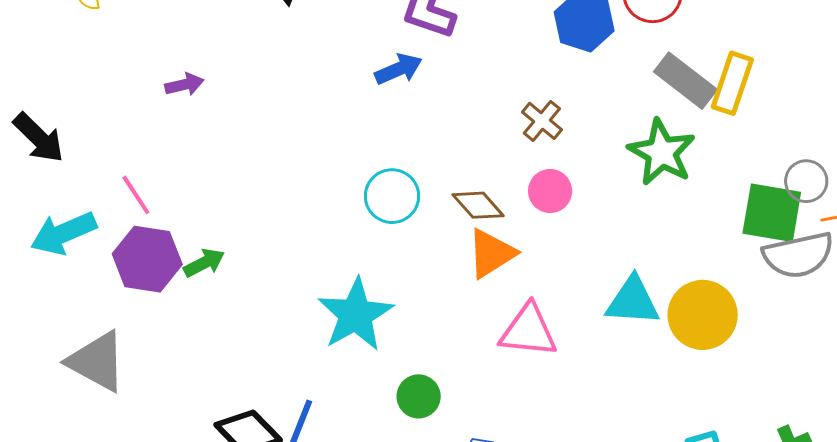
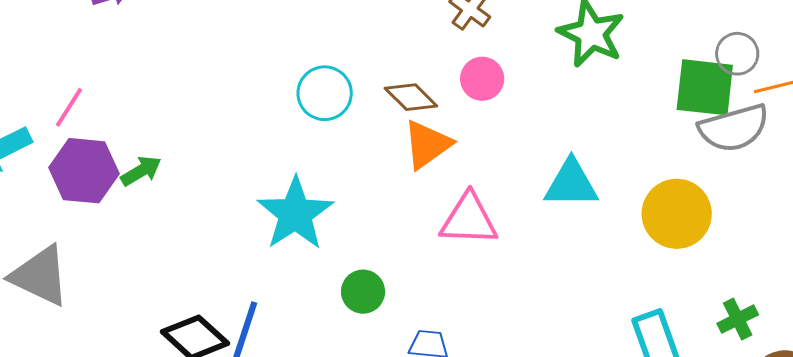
pink line: (136, 195) -> (69, 107), turned 69
yellow circle: (703, 315) -> (677, 214), moved

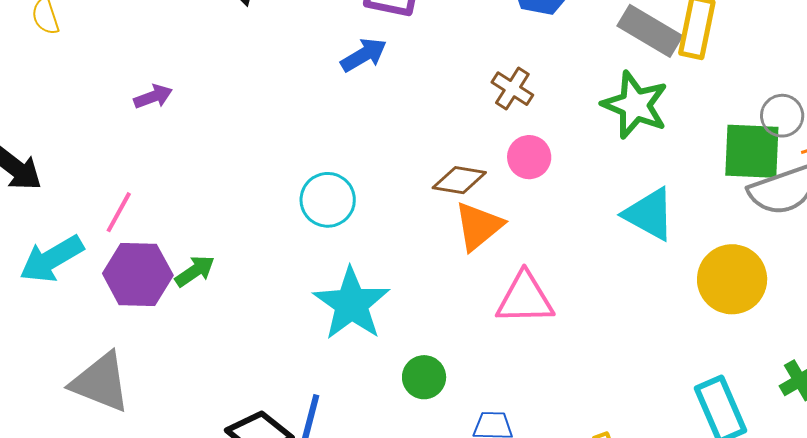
cyan circle: (325, 93) -> (328, 200), moved
brown diamond: (411, 97) -> (459, 180), turned -32
cyan triangle: (571, 184) -> (649, 214), moved, turned 32

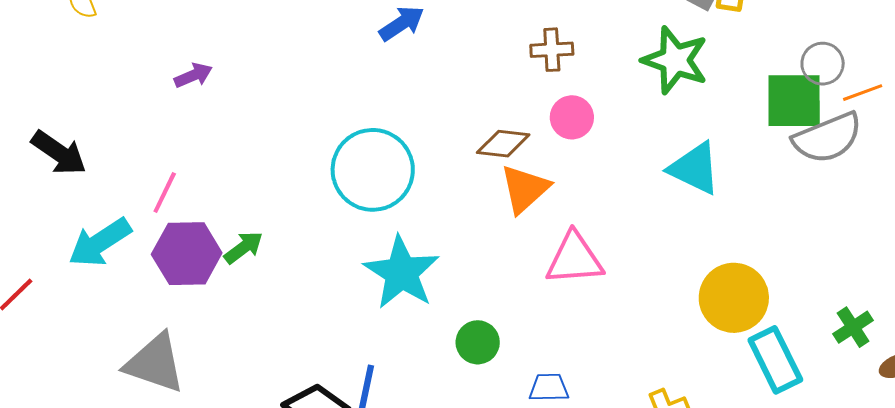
brown cross: (512, 89) -> (552, 50), turned -33
cyan circle: (328, 200) -> (373, 170), size x1.5
yellow circle: (732, 279) -> (734, 298), moved

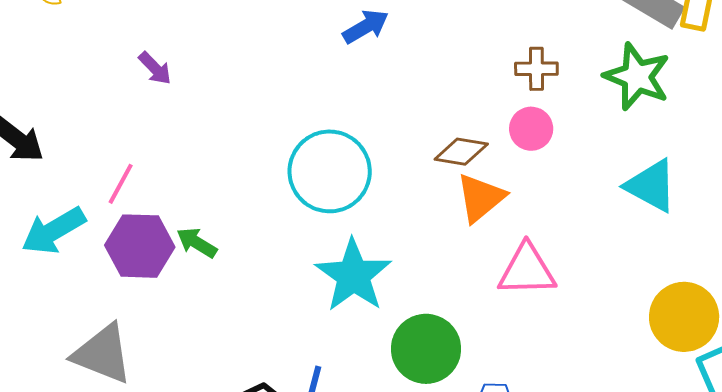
brown cross: (552, 50) -> (536, 69), moved
purple arrow: (193, 75) -> (155, 68), turned 66
green arrow: (243, 248) -> (197, 243), turned -114
green circle: (478, 342) -> (426, 349), size x1.6

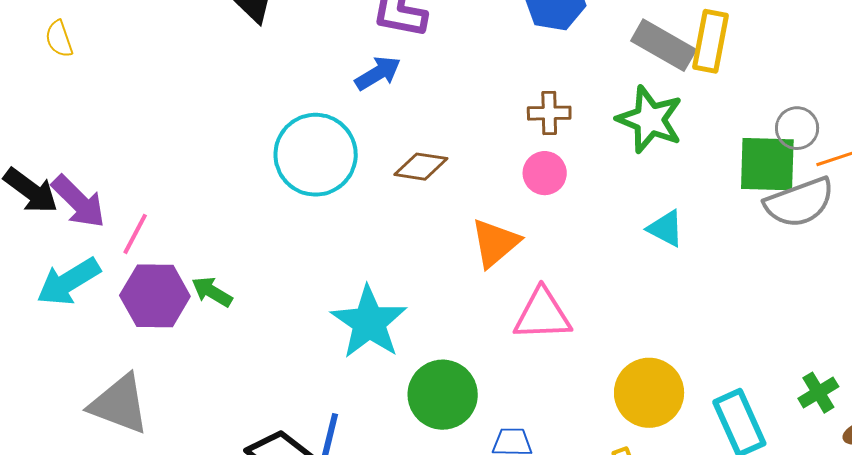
purple arrow: (155, 68) -> (79, 202), moved, size x1.6
brown diamond: (461, 152) -> (421, 167), moved
cyan circle: (330, 171) -> (316, 155), moved
cyan triangle: (651, 186) -> (666, 228), size x0.7
yellow circle: (684, 317) -> (649, 393), moved

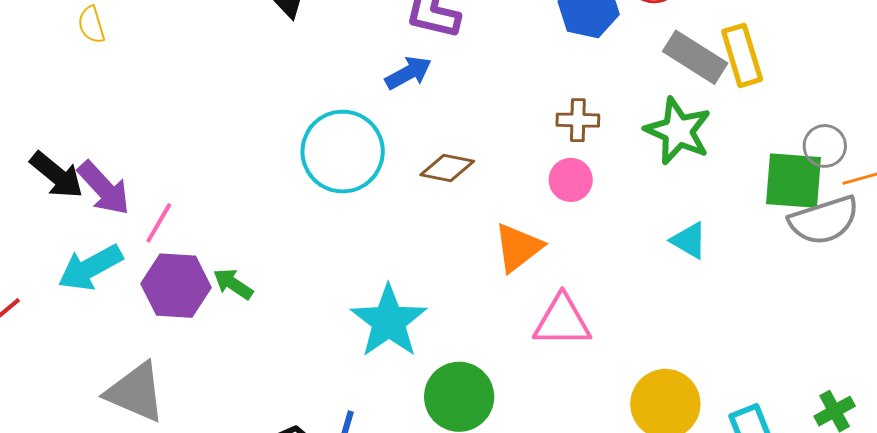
yellow rectangle: (710, 41) -> (742, 55), turned -30

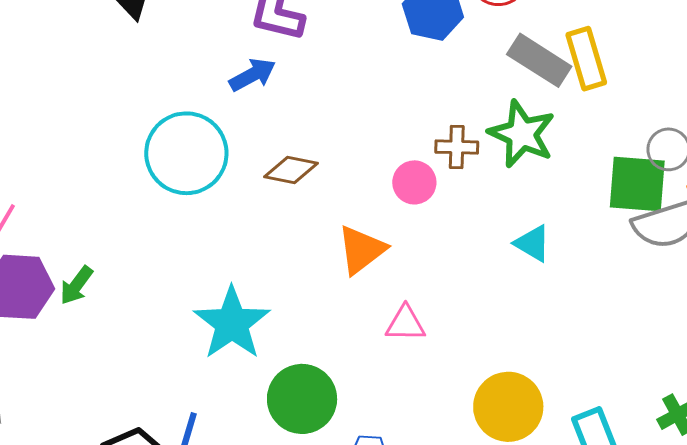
brown cross: (578, 120) -> (457, 147), moved
green arrow: (233, 284) -> (76, 285), turned -87
pink triangle: (562, 321) -> (405, 324), size x0.7

